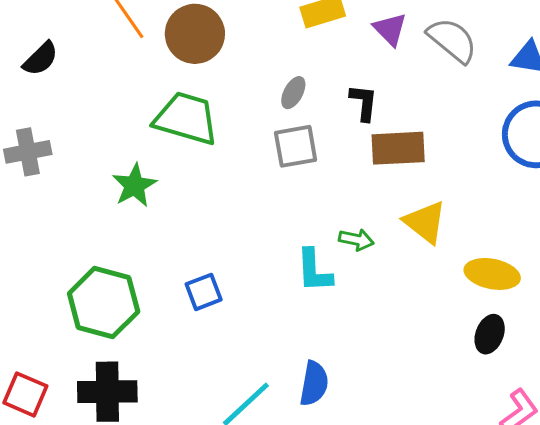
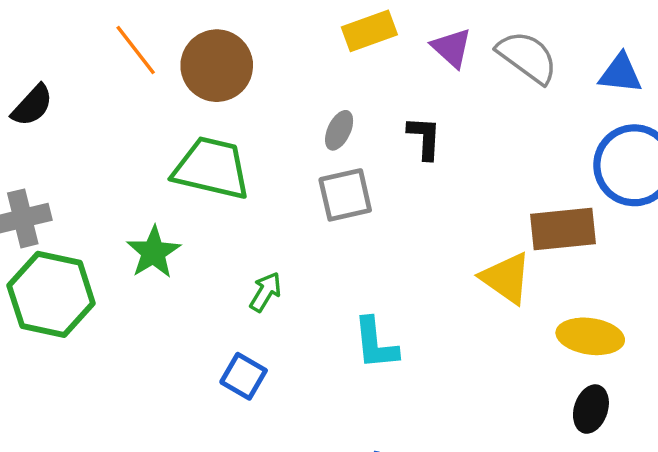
brown rectangle: (398, 148) -> (563, 229), moved
green arrow: (356, 240) -> (265, 292), moved, turned -68
blue square: (204, 292) -> (244, 376), turned -36
green hexagon: (104, 302) -> (51, 294), moved

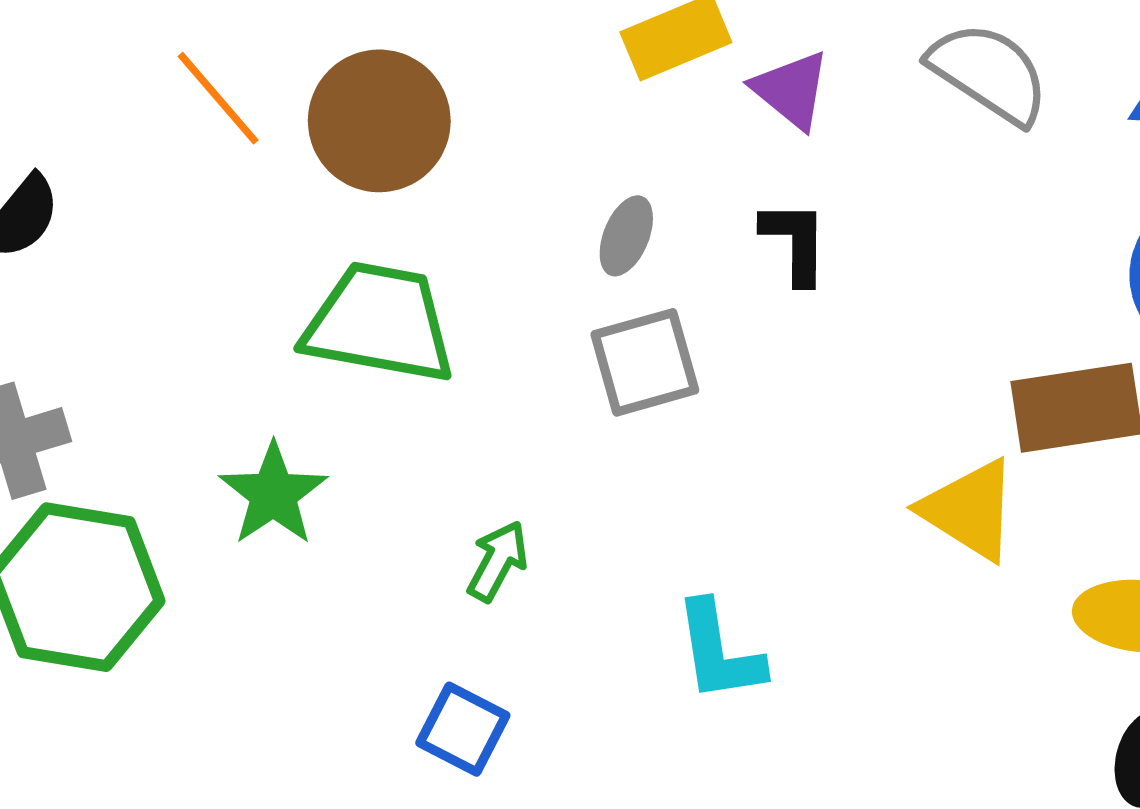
purple triangle: (452, 48) -> (791, 90), moved

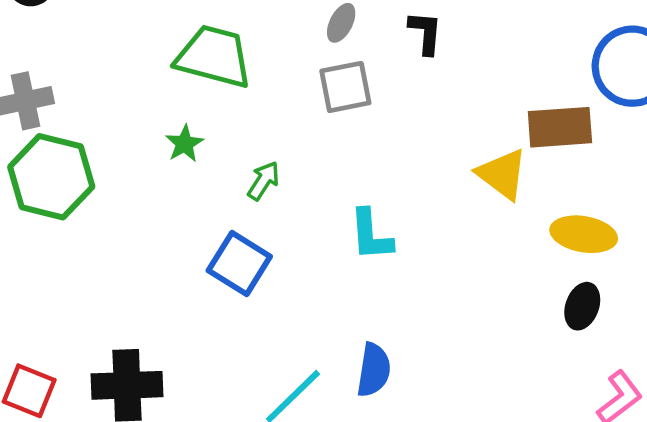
green star: (273, 494) -> (184, 144), moved, size x0.7
blue square: (463, 729) -> (239, 264), size x1.4

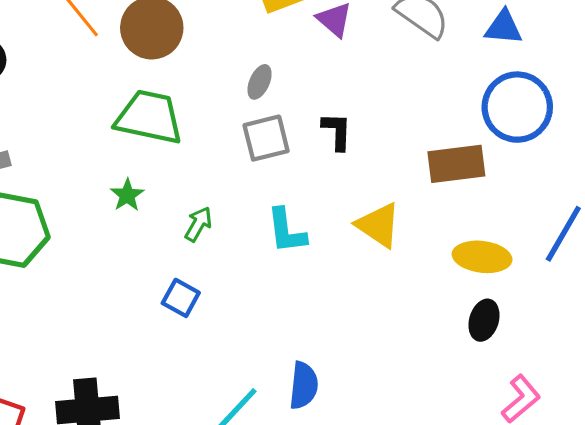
black L-shape: (425, 33) -> (337, 131), moved
yellow triangle: (502, 174) -> (378, 225), moved
cyan L-shape: (371, 235) -> (286, 231), moved
blue square: (239, 264) -> (181, 298), size x0.7

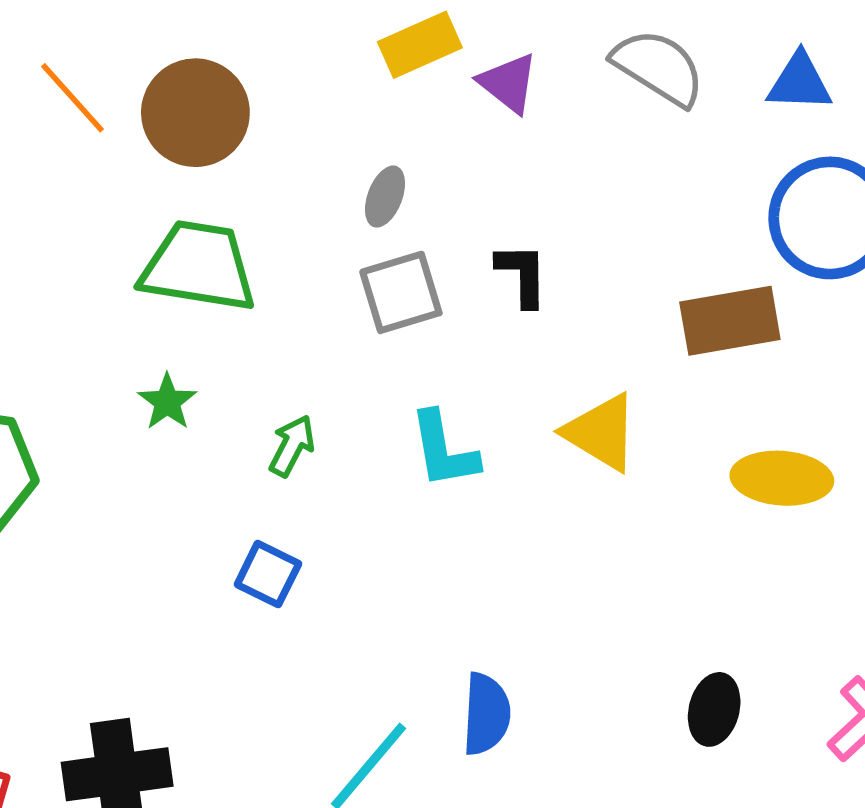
black ellipse: (484, 320) -> (714, 709), moved

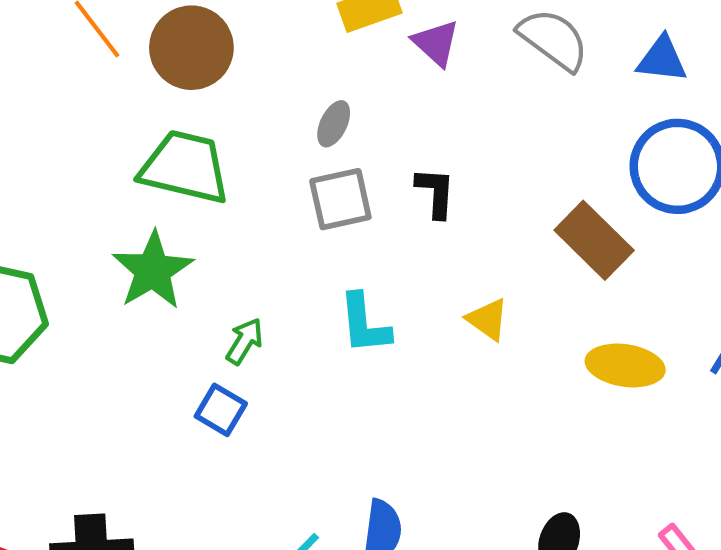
brown rectangle: (730, 321) -> (594, 240), turned 50
green star: (167, 402) -> (153, 270), size x1.8
yellow triangle: (601, 432) -> (488, 319), size x0.7
green arrow: (292, 446) -> (245, 341), moved

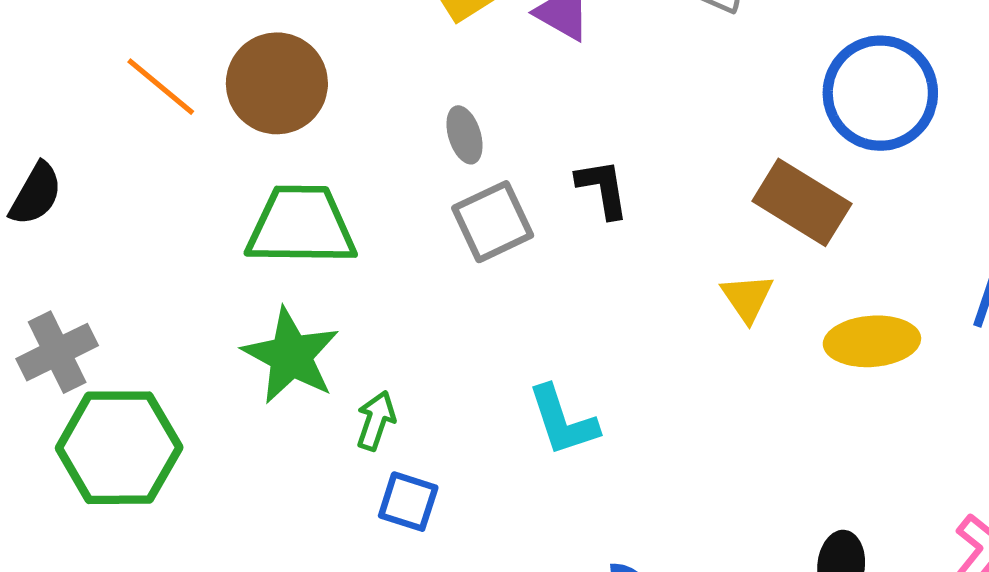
gray ellipse: (334, 124) -> (465, 135), turned -30
yellow triangle: (488, 319) -> (747, 298), moved, turned 33
cyan L-shape: (364, 324) -> (563, 421), moved
green arrow: (245, 341) -> (376, 421), moved

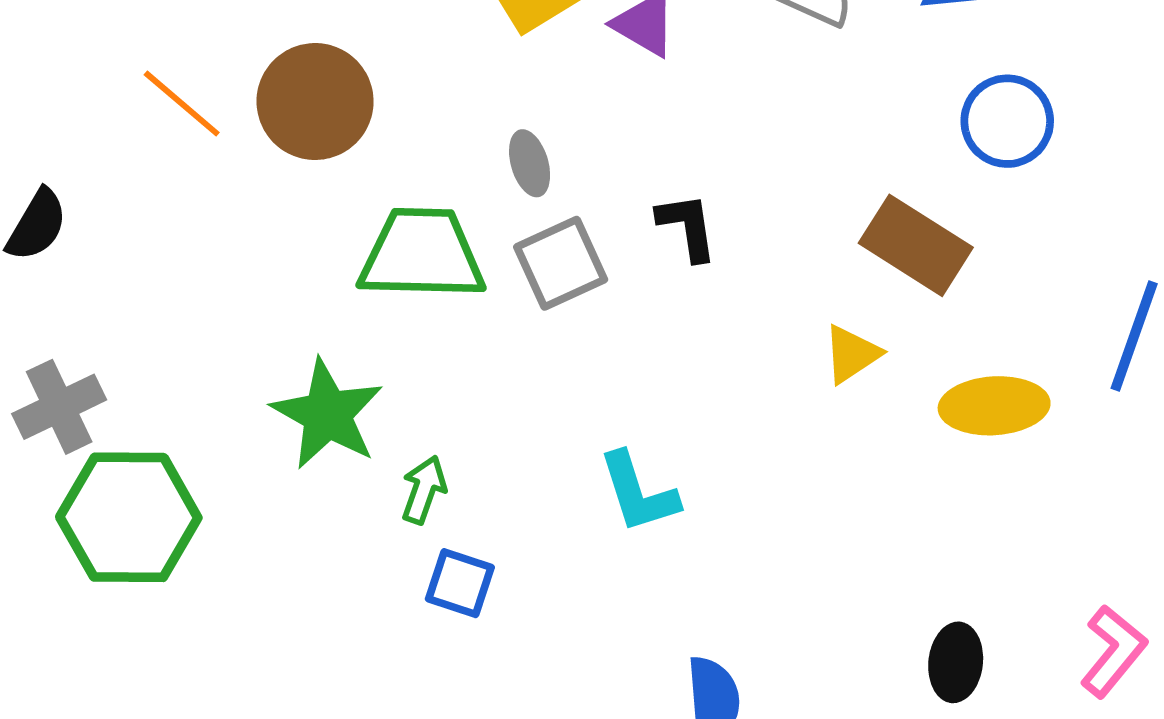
blue circle: (880, 93) -> (1007, 121), size x0.7
green trapezoid: (301, 226) -> (422, 254), moved
yellow triangle: (747, 298) -> (852, 354), turned 30

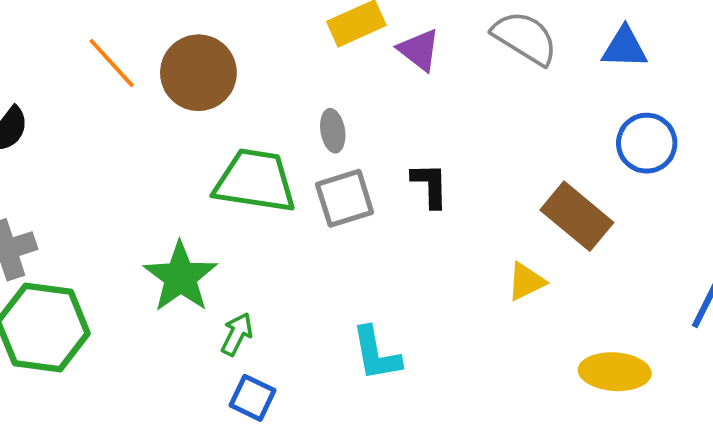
yellow ellipse: (994, 406) -> (615, 372), moved

